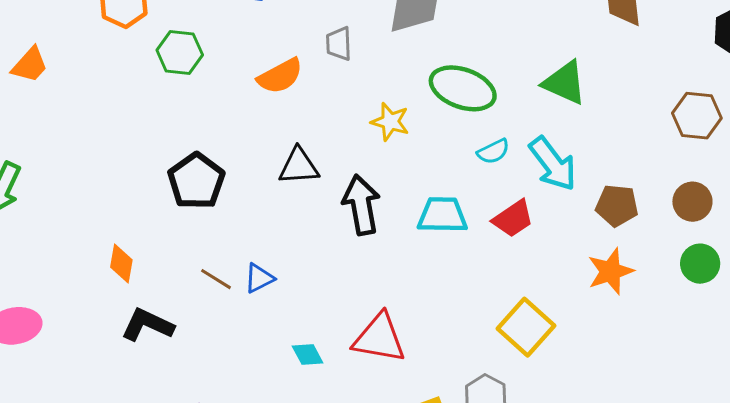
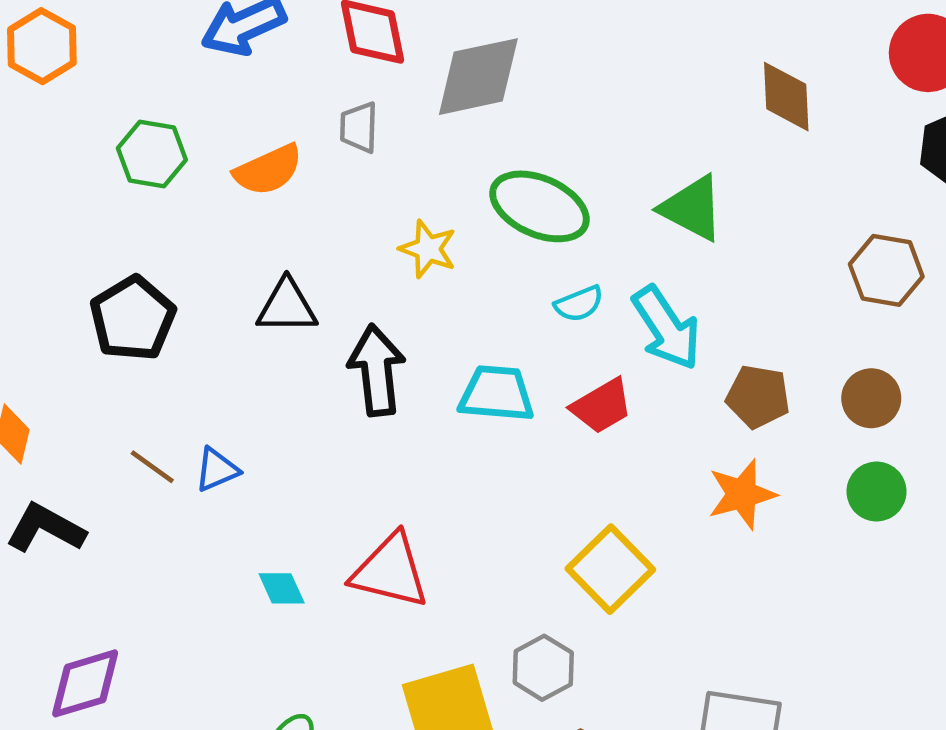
green hexagon: (180, 52) -> (152, 154), moved

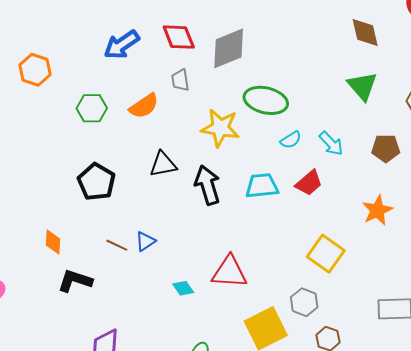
green triangle: (692, 208) -> (362, 86), moved, turned 32
yellow star: (428, 249) -> (220, 128), size x1.5
cyan arrow: (666, 328) -> (331, 143), size x0.7
brown pentagon: (758, 397) -> (386, 148), moved

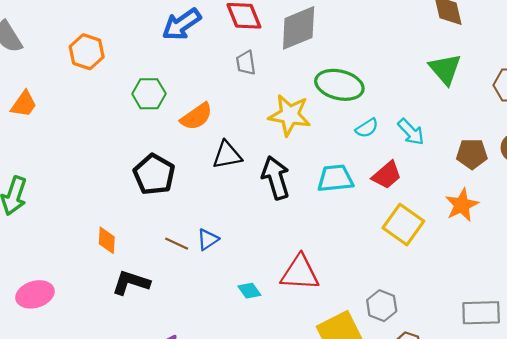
orange semicircle: (144, 106) -> (196, 117), moved
brown pentagon: (386, 148) -> (472, 154), moved
yellow square: (326, 254) -> (403, 225), moved

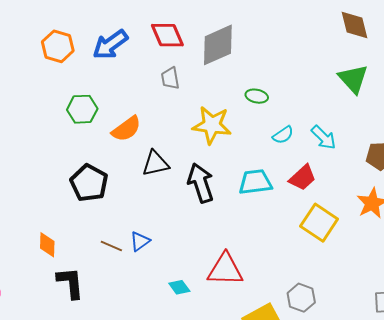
orange hexagon: (87, 52) -> (58, 46), moved
green ellipse: (339, 85) -> (257, 96), size x0.5
black L-shape: (131, 283) -> (70, 283), turned 68

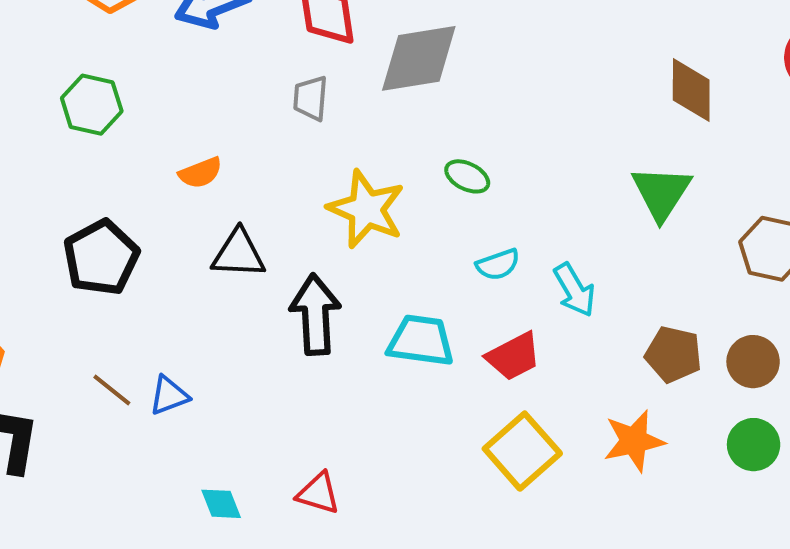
green hexagon: (82, 109) -> (92, 105), moved
orange semicircle: (126, 129) -> (200, 173), size x0.7
red triangle: (225, 270) -> (318, 493), size x0.6

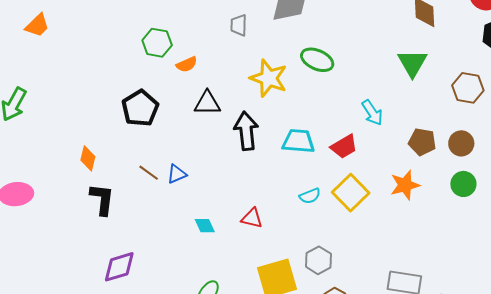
green hexagon: (92, 105) -> (157, 43), moved
green ellipse: (467, 176) -> (317, 60), size x1.5
cyan semicircle: (498, 265) -> (310, 196), moved

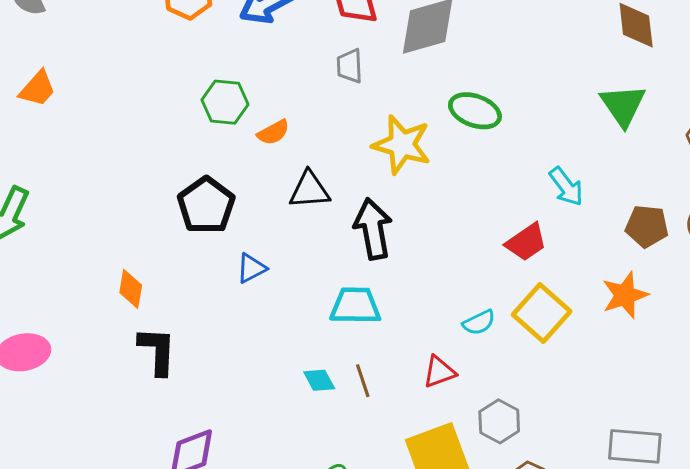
cyan trapezoid: (298, 141) -> (355, 306), moved
brown line: (149, 173) -> (363, 381), moved, turned 40
blue triangle: (177, 174) -> (251, 268), moved
red triangle: (252, 218) -> (439, 372), moved, turned -30

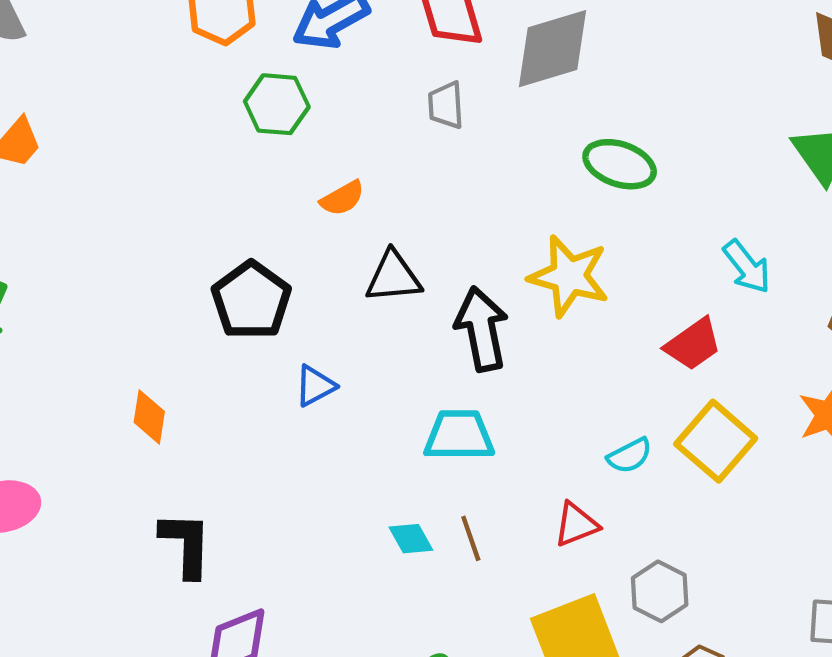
green hexagon: (225, 102) -> (277, 104), moved
yellow star: (402, 145) -> (569, 276), moved
black L-shape: (157, 351) -> (186, 544), moved

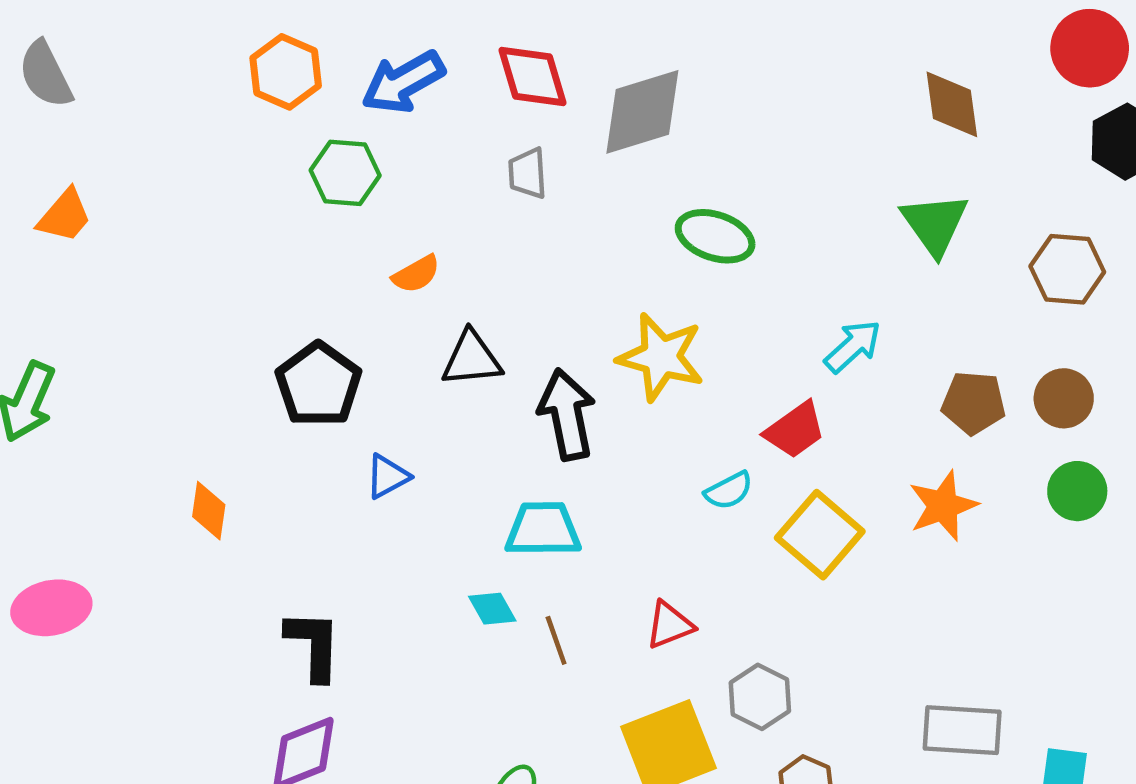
cyan arrow: (747, 267) -> (853, 346), turned -94
cyan semicircle: (630, 456) -> (729, 491), moved
cyan diamond: (411, 539) -> (492, 609), moved
black L-shape: (186, 544) -> (313, 645), moved

